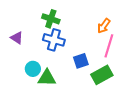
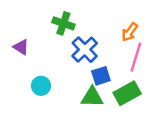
blue cross: (54, 40) -> (85, 50), moved, turned 30
green triangle: (47, 78) -> (92, 97), moved

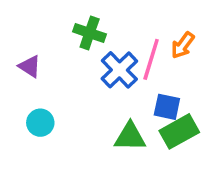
pink line: (136, 57) -> (151, 59), moved
blue square: (101, 76) -> (167, 107), moved, turned 30
cyan circle: (41, 86) -> (40, 123), moved

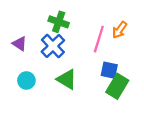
blue cross: (119, 70) -> (53, 46), moved
green rectangle: (179, 131) -> (117, 86), turned -30
green triangle: (130, 137) -> (67, 79), moved, turned 30

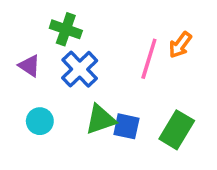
green cross: (59, 22) -> (66, 29), moved
blue square: (109, 70) -> (126, 126), moved
green triangle: (67, 79) -> (100, 119), turned -50

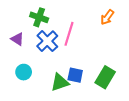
orange arrow: (180, 45) -> (107, 17), moved
pink line: (149, 59) -> (69, 34), moved
green triangle: (100, 119) -> (60, 82), moved

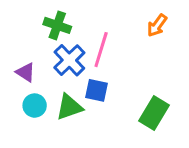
purple triangle: (17, 39) -> (26, 72), moved
blue square: (75, 75) -> (97, 90), moved
green triangle: (60, 82) -> (69, 107), moved

